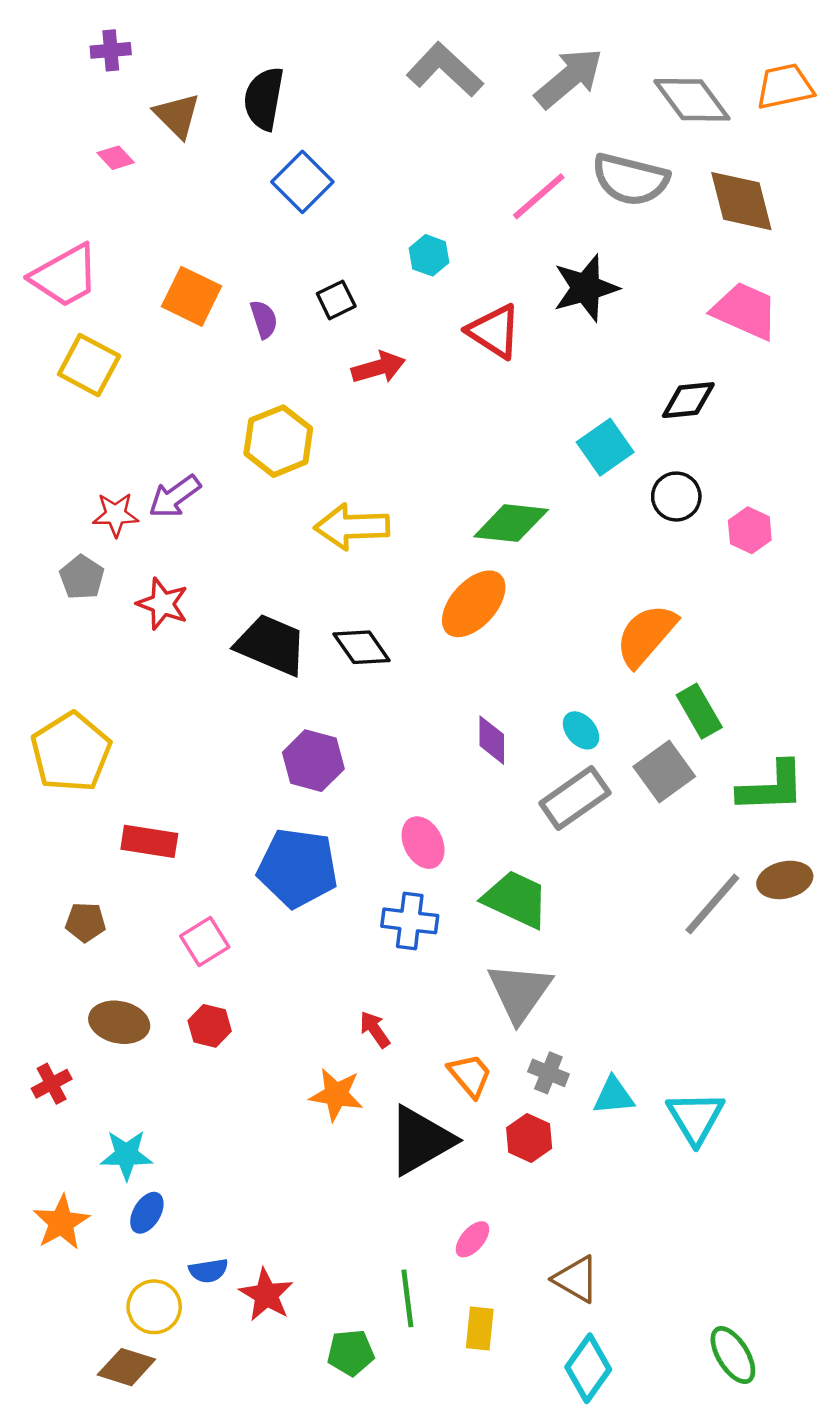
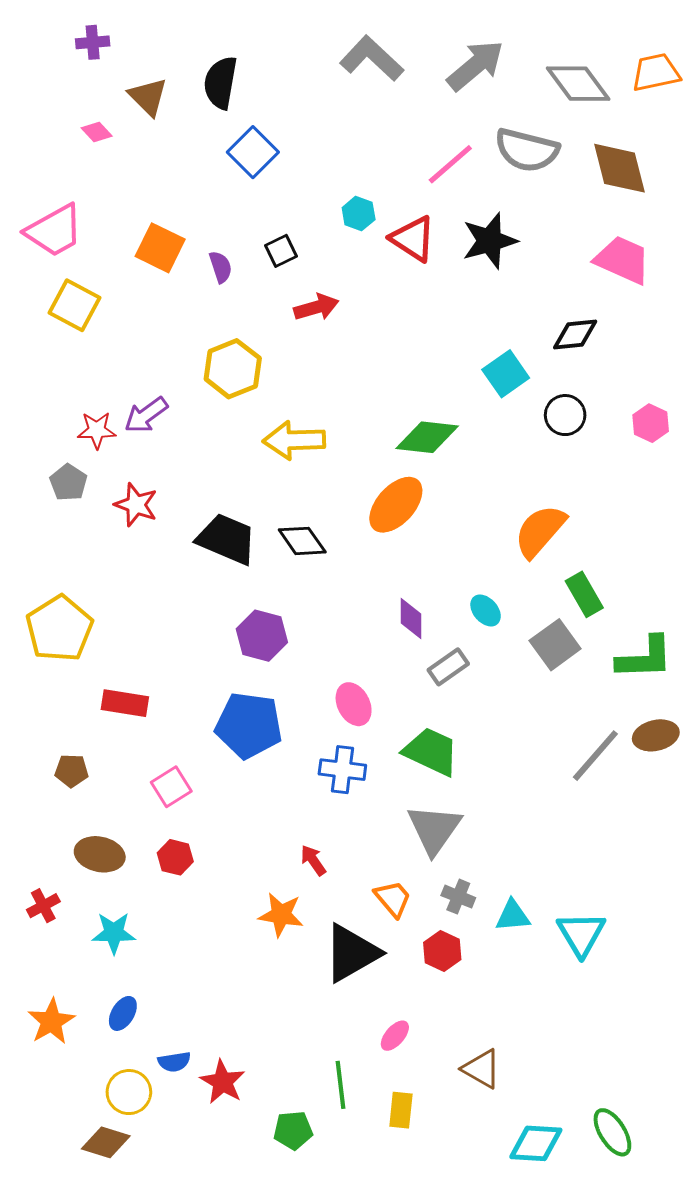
red triangle: (494, 331) -> (413, 239), moved
pink hexagon: (750, 530) -> (651, 423), moved
gray rectangle: (575, 798) -> (448, 667), moved, size x0.7
cyan star: (126, 1155) -> (114, 933), moved
cyan diamond: (588, 1368) -> (536, 1143), moved, turned 58

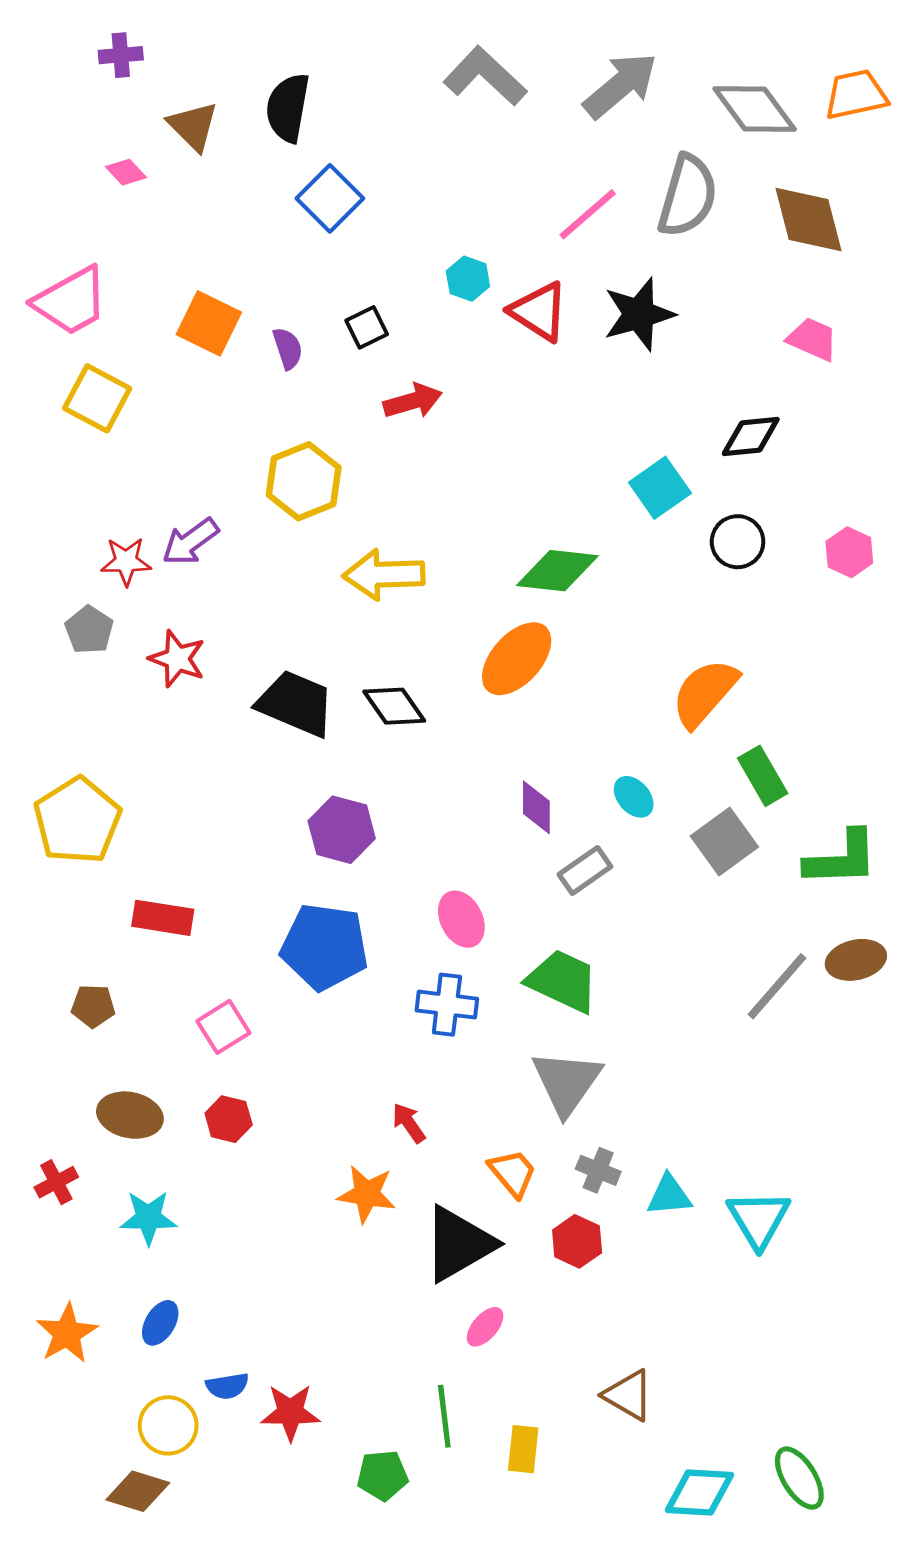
gray semicircle: (527, 150) -> (688, 196), turned -88
pink trapezoid: (623, 260) -> (812, 339), size x0.7
pink ellipse: (395, 1036) -> (485, 1327), moved
red star: (223, 1082) -> (290, 1412), turned -30

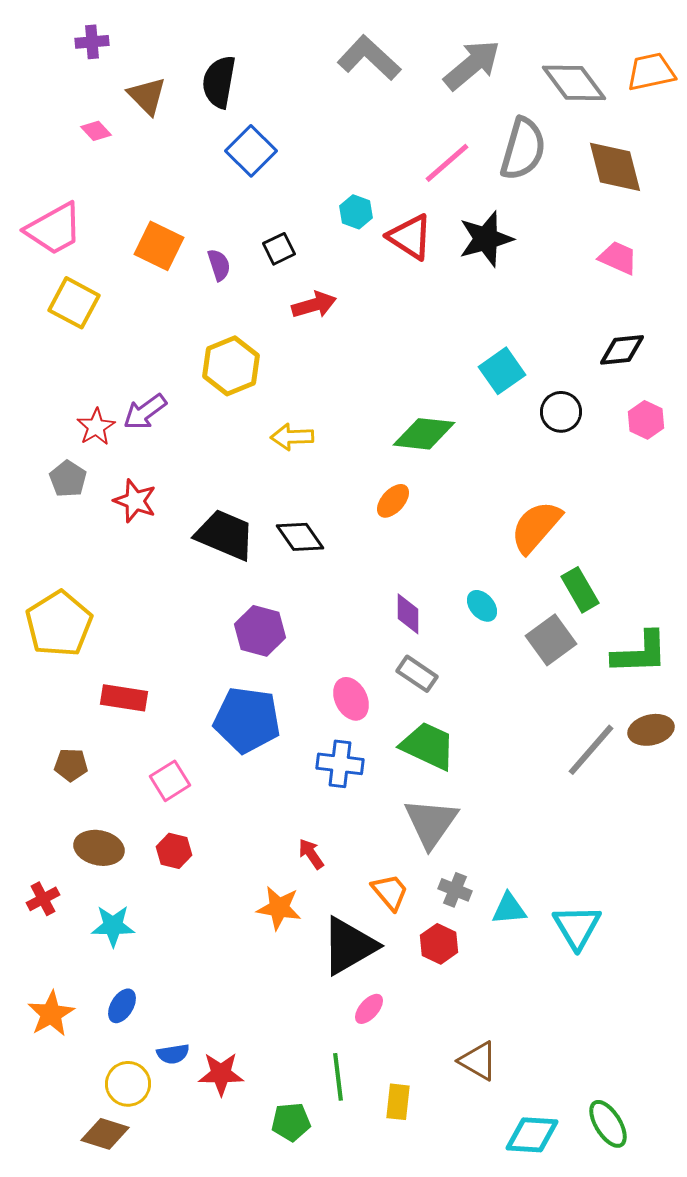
black diamond: (751, 436) -> (622, 350), moved
red star: (126, 561) -> (96, 427), turned -30
yellow arrow: (384, 575) -> (292, 437), size x0.7
orange ellipse: (517, 659) -> (393, 501), size x0.6
gray rectangle: (585, 870) -> (417, 674), moved, turned 69

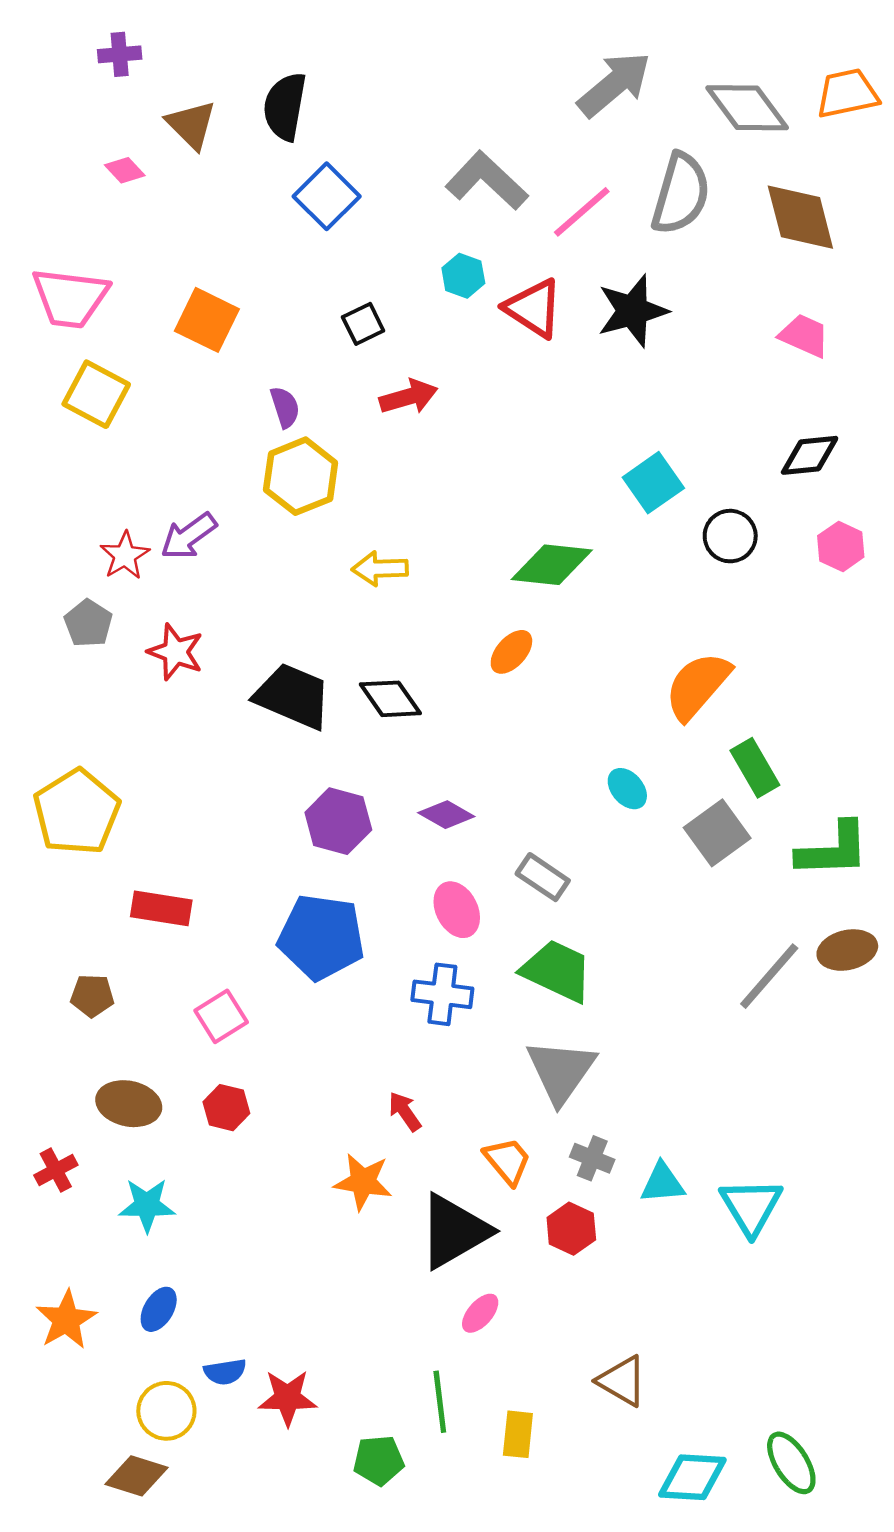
gray L-shape: (369, 58) -> (487, 181), moved
pink trapezoid: (54, 229) -> (70, 298), turned 36
purple semicircle: (219, 265) -> (285, 407), moved
purple diamond: (408, 614) -> (446, 815), moved, turned -60

